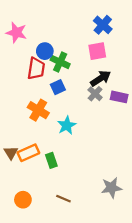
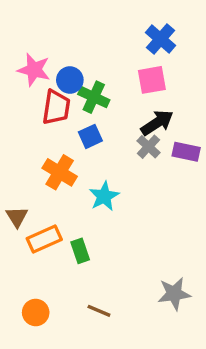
pink star: (16, 33) -> (34, 70), moved
brown triangle: (11, 153) -> (17, 217), moved

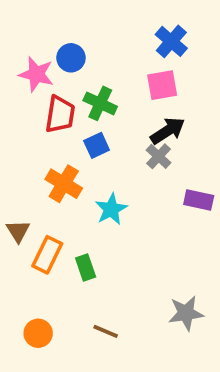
blue circle: (70, 80) -> (71, 58), moved
purple rectangle: (186, 152) -> (199, 200), moved
orange rectangle: (44, 239) -> (47, 255), turned -40

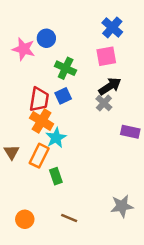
red trapezoid: (60, 114) -> (39, 99), moved
cyan star: (111, 209) -> (56, 138), moved
orange rectangle: (47, 255) -> (39, 156), moved

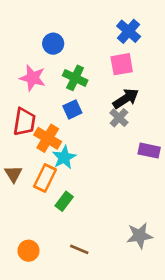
pink star: (24, 49) -> (33, 78), moved
red trapezoid: (39, 99) -> (24, 122), moved
green rectangle: (56, 176) -> (64, 201), turned 56

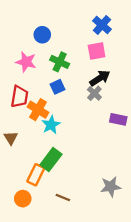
orange rectangle: (45, 178) -> (36, 175), moved
green rectangle: (64, 201) -> (51, 160), size x1.5

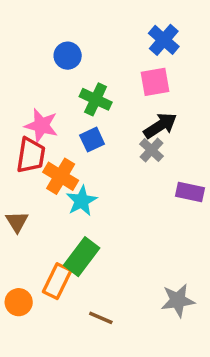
pink star: (26, 62) -> (41, 126), moved
orange circle: (23, 199) -> (19, 302), moved

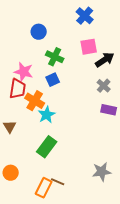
blue cross: (164, 40) -> (85, 16), moved
black arrow: (160, 126) -> (105, 60), moved
gray cross: (152, 150) -> (104, 86), moved
orange rectangle: (57, 281) -> (44, 188), moved

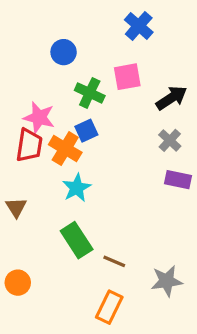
pink square: (89, 47) -> (127, 77), moved
orange cross: (35, 101) -> (65, 149), moved
green rectangle: (47, 147) -> (77, 240), turned -70
brown line: (58, 182) -> (114, 261), moved
orange rectangle: (44, 188) -> (109, 307), moved

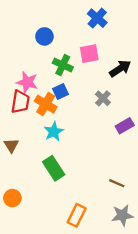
gray cross: (170, 140) -> (103, 98), moved
purple rectangle: (178, 180) -> (125, 126), turned -42
brown line: (114, 261) -> (117, 183), moved
gray star: (167, 281) -> (122, 215), moved

